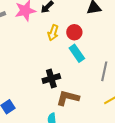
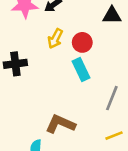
black cross: (51, 78) -> (15, 64), moved

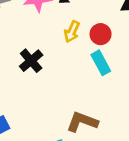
black cross: (15, 64) -> (31, 61), turned -30

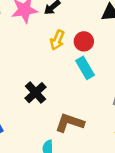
black cross: (31, 61) -> (36, 93), moved

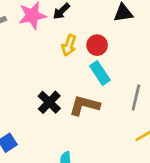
brown L-shape: (70, 123) -> (84, 105), moved

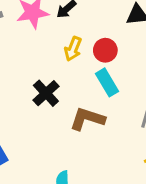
black cross: (49, 102) -> (46, 93), moved

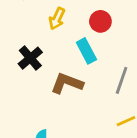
red circle: (105, 50) -> (100, 21), moved

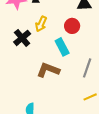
black cross: (30, 58) -> (22, 38), moved

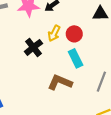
red circle: (72, 26) -> (74, 34), moved

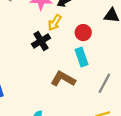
yellow arrow: (54, 33) -> (55, 23), moved

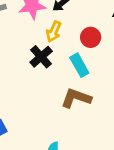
cyan rectangle: (82, 57) -> (79, 65), moved

